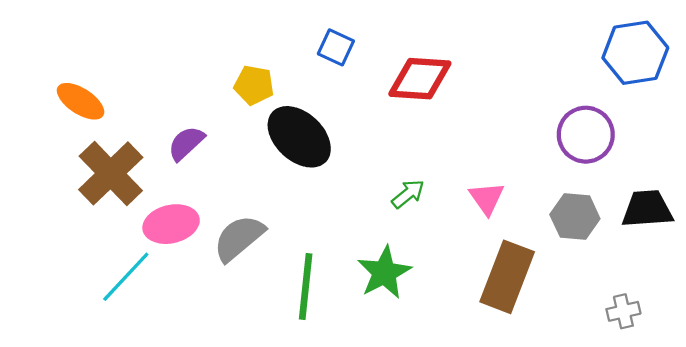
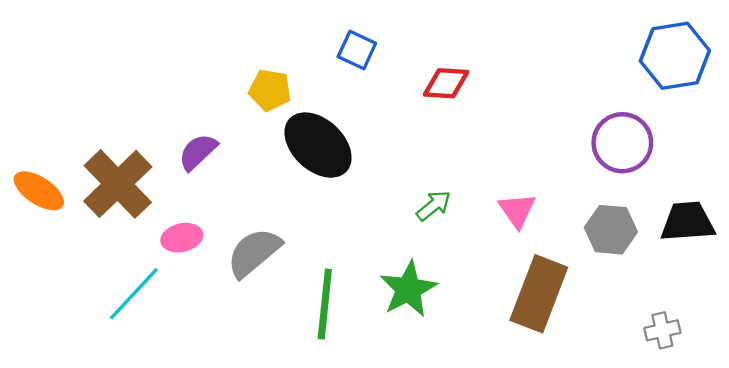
red diamond: (420, 79) -> (446, 83), size x0.7
orange ellipse: (81, 101) -> (39, 191), moved
pink ellipse: (171, 224) -> (182, 238), size x0.7

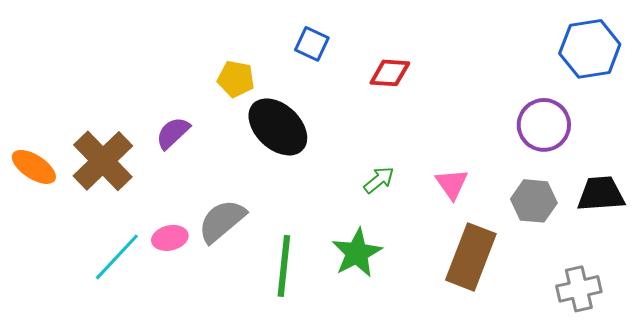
pink ellipse: (182, 238) -> (170, 238), moved
gray cross: (662, 330) -> (579, 289), size x1.4

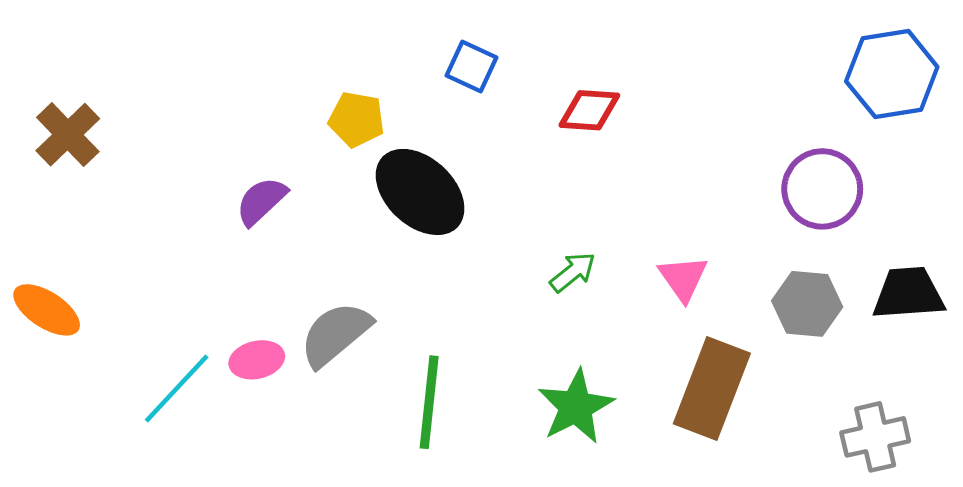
brown cross: (103, 161) -> (68, 135), moved, size x0.7
orange ellipse: (34, 167) -> (47, 310), moved
green star: (357, 253) -> (576, 407), moved

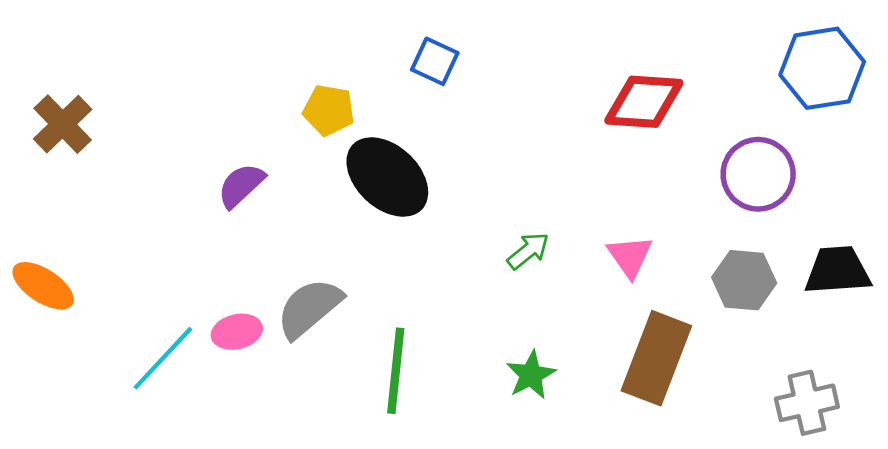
red diamond: (589, 110) -> (644, 102), moved, size x1.4
green star: (576, 407) -> (531, 375), size x0.7

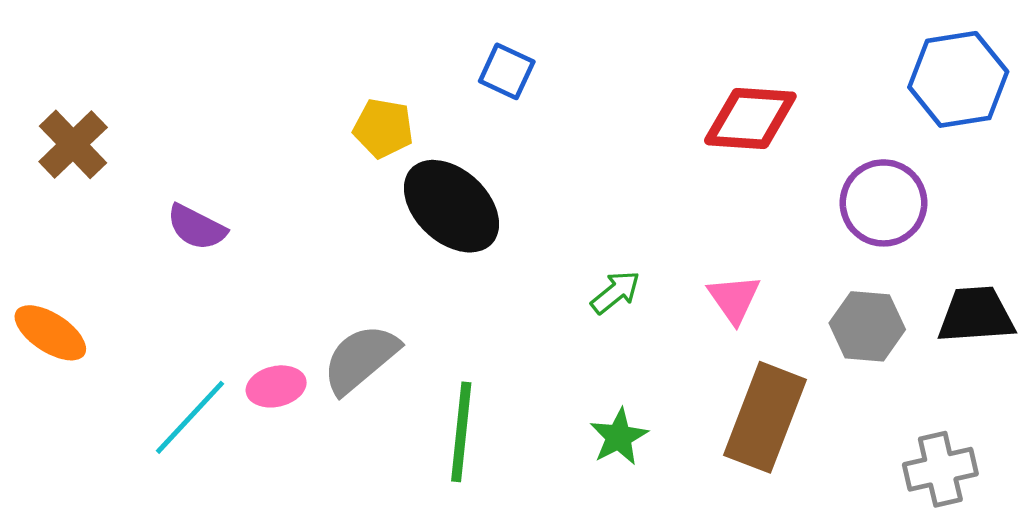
purple semicircle: (241, 185) -> (197, 227), moved, turned -110

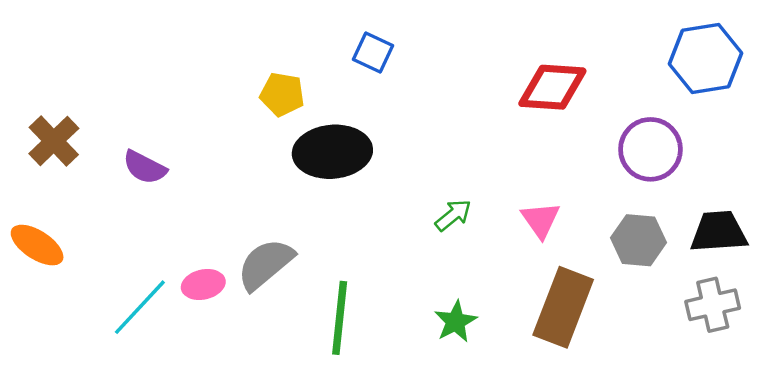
brown cross: (73, 144) -> (54, 141), moved
black ellipse: (451, 206) -> (332, 152), turned -48
gray cross: (940, 469) -> (713, 305), moved

